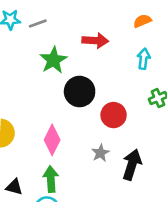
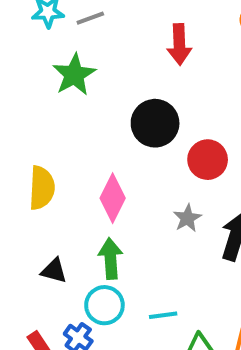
red arrow: (95, 41) -> (179, 44), turned 85
green star: (53, 60) -> (74, 75), moved

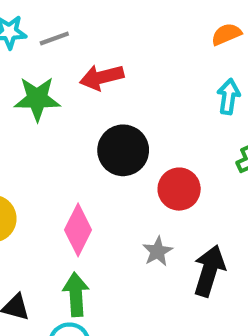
red arrow: (179, 44) -> (102, 77), moved, turned 78
green star: (74, 75) -> (37, 99), turned 30

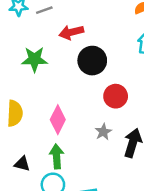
green star: (37, 99) -> (34, 59), moved
black circle: (123, 150) -> (92, 61), moved

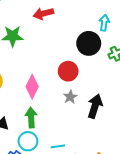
black circle: (92, 61) -> (89, 43), moved
red circle: (116, 96) -> (68, 71), moved

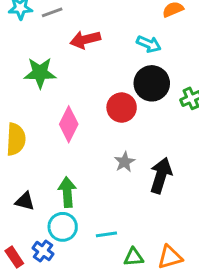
cyan arrow: (104, 23) -> (149, 44), moved, turned 105
red circle: (68, 71) -> (122, 108), moved
pink diamond: (32, 87) -> (69, 124), moved

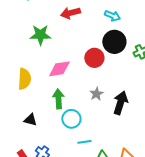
pink diamond: (69, 124) -> (59, 69), turned 55
green arrow: (67, 192) -> (58, 99), moved
cyan circle: (63, 227) -> (71, 119), moved

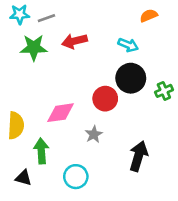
green star: (40, 35) -> (34, 48), moved
gray star: (96, 94) -> (94, 134), moved
green arrow: (58, 99) -> (41, 151), moved

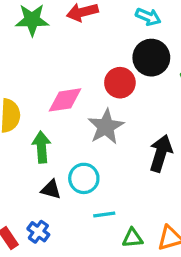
gray star: (94, 134) -> (106, 127), size x1.6
black triangle: (23, 178) -> (51, 189), moved

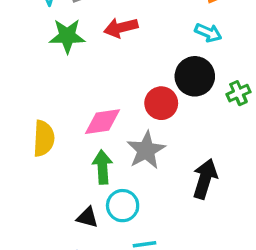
cyan arrow: (148, 17) -> (208, 33), moved
green arrow: (41, 147) -> (102, 167), moved

